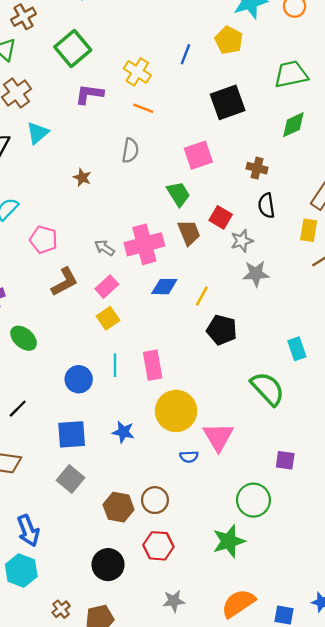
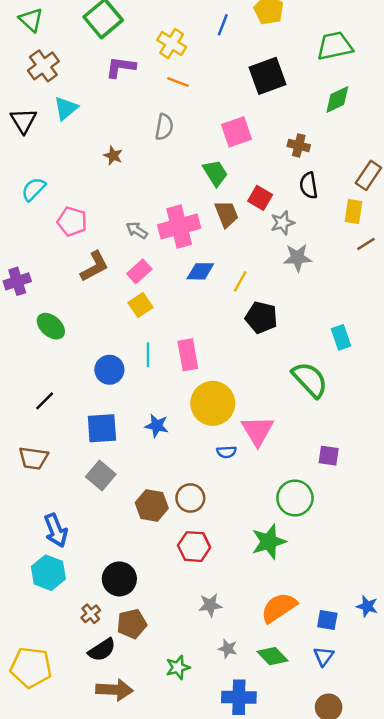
black circle: (108, 565) -> (119, 579), moved

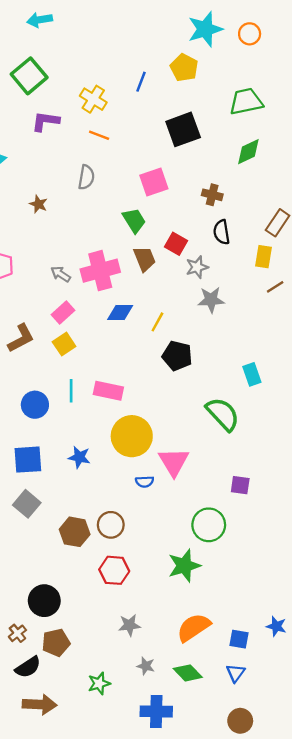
brown L-shape: (94, 266) -> (21, 338), moved
pink rectangle: (188, 355) -> (108, 391), turned -68

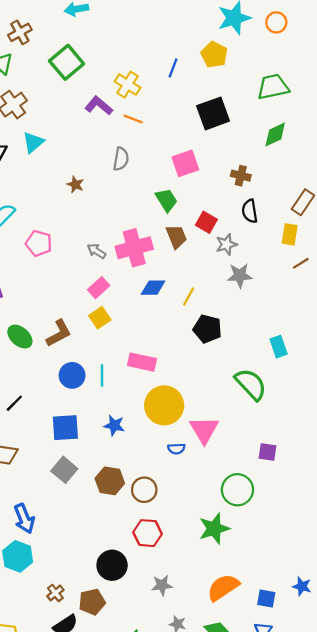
purple L-shape: (45, 121) -> (99, 106), moved, turned 32
brown L-shape: (21, 338) -> (59, 333), moved
cyan line: (71, 391) -> (102, 375), moved
brown hexagon: (75, 532) -> (110, 481), moved
black circle: (44, 601) -> (112, 565), moved

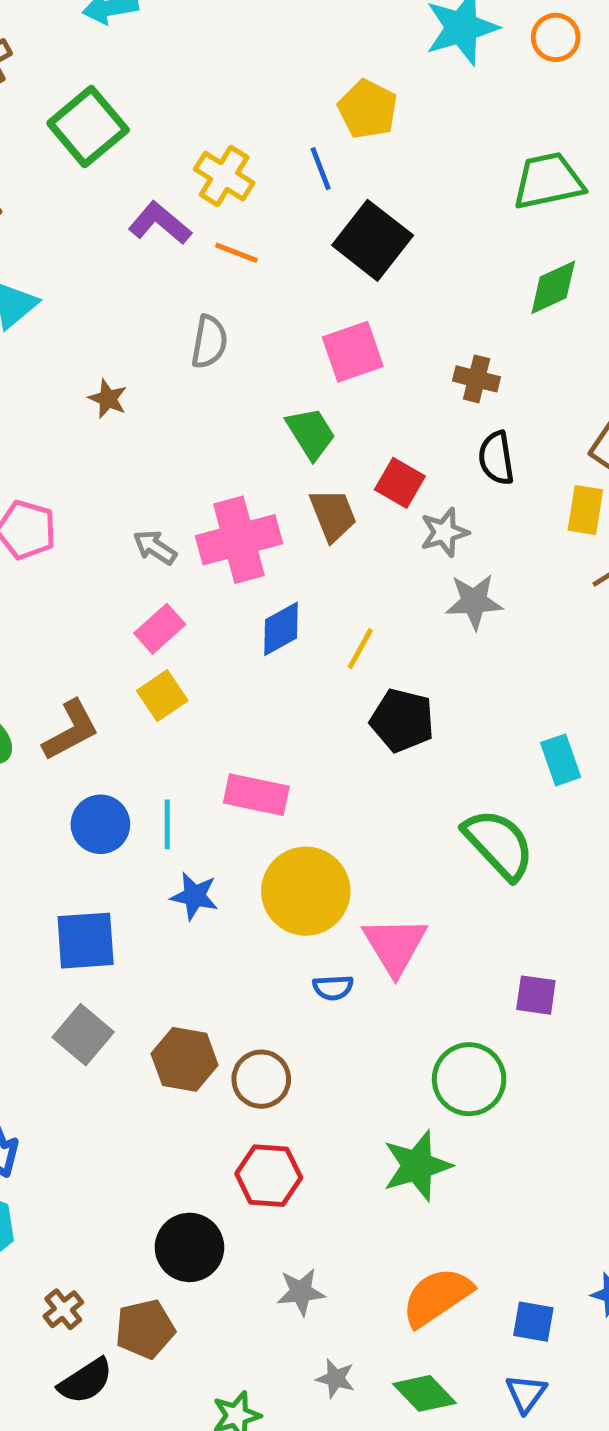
yellow pentagon: (214, 55) -> (368, 109), moved
blue line: (173, 68) -> (321, 169), moved, turned -42
black square: (213, 113) -> (373, 240), moved, turned -32
blue diamond: (153, 288) -> (281, 629), turned -30
blue star: (114, 425) -> (194, 896), moved

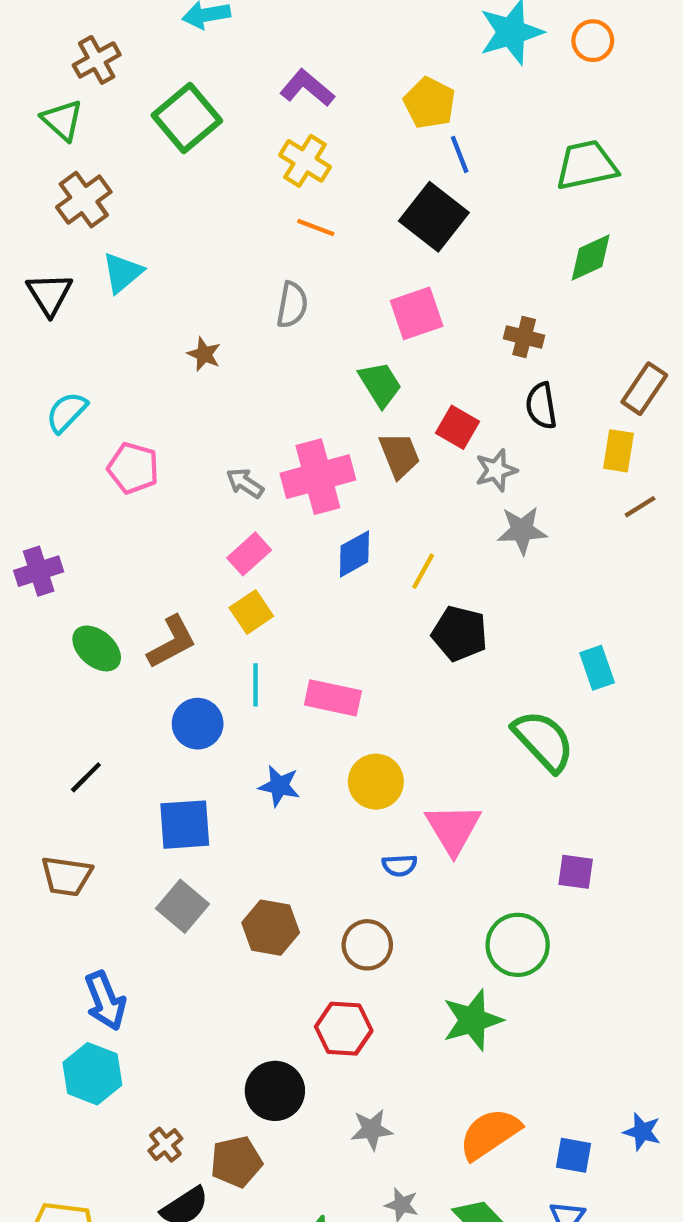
blue line: (321, 169) -> (460, 154), moved
purple L-shape: (160, 223) -> (307, 88), moved
cyan line: (167, 824) -> (256, 685), moved
yellow circle: (306, 891) -> (376, 782), size x0.7
brown circle: (261, 1079) -> (367, 945), moved

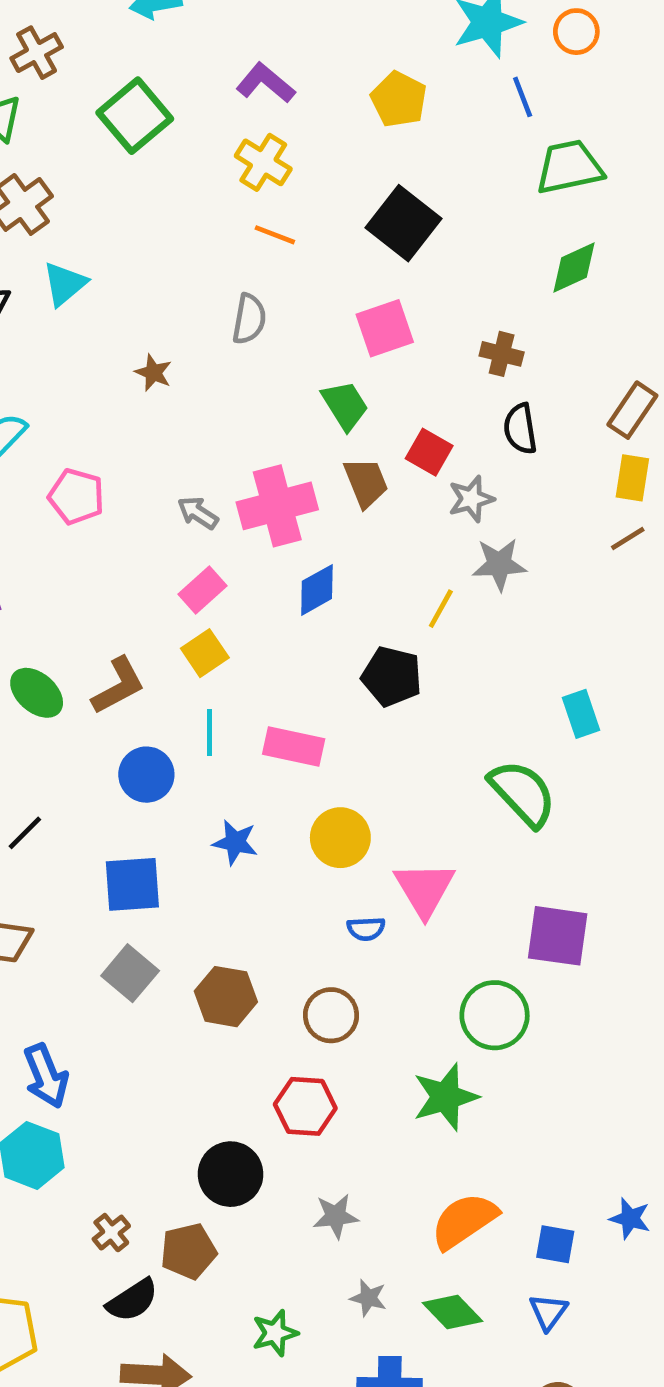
blue line: (460, 154) -> (523, 97), moved
yellow rectangle: (619, 451) -> (632, 478), moved
yellow line: (423, 571) -> (441, 609), moved
black pentagon: (460, 633) -> (392, 676), moved
purple square: (576, 872) -> (558, 936), size x1.6

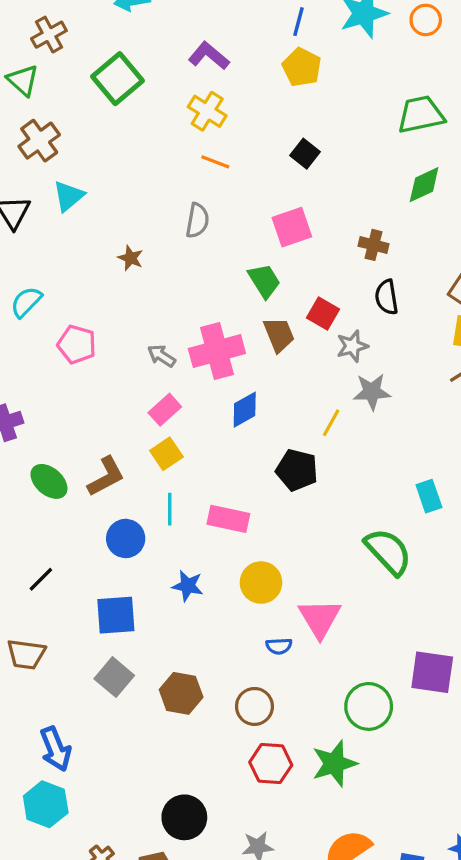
blue line: (523, 97) -> (298, 22), moved, turned 36
black square: (403, 223) -> (305, 154), size x0.6
purple square: (558, 936) -> (432, 672), moved
red hexagon: (305, 1106) -> (271, 764), moved

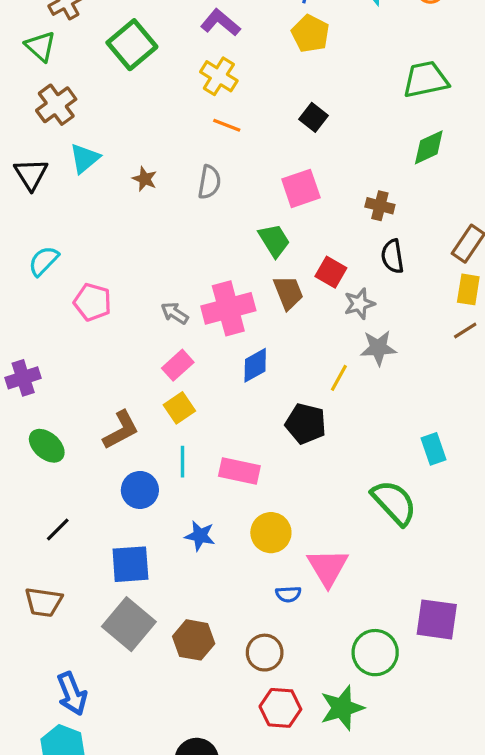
brown star: (131, 258) -> (145, 179), moved
green ellipse: (49, 481) -> (47, 446), moved
gray square: (114, 677) -> (129, 624), size x1.4

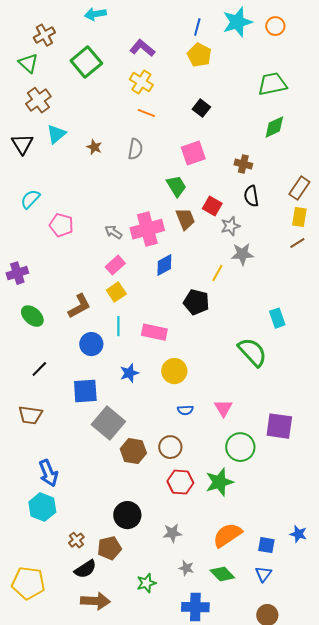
blue star: (200, 536) -> (129, 373), turned -30
pink triangle: (328, 567) -> (223, 408), moved, size x0.7
gray square: (129, 624) -> (108, 423), moved
brown hexagon: (194, 640) -> (133, 451), moved

